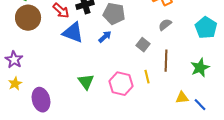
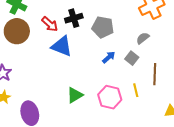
gray semicircle: (165, 25) -> (143, 38), moved
blue arrow: (105, 37) -> (109, 57), moved
green triangle: (86, 82) -> (75, 95), turned 36

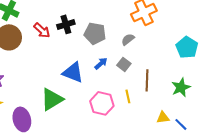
gray semicircle: (143, 38) -> (128, 39), moved
blue triangle: (62, 46) -> (73, 72), moved
green triangle: (75, 95) -> (52, 99), moved, size x1.4

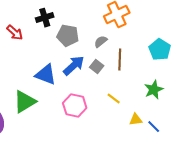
black cross: (66, 24) -> (45, 18), moved
blue arrow: (101, 63) -> (74, 66), size x1.6
brown line: (147, 80) -> (120, 60), moved
yellow line: (128, 96) -> (114, 99), moved, turned -40

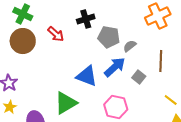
gray semicircle: (101, 42) -> (130, 46), moved
gray square: (97, 67) -> (139, 77), moved
yellow line: (114, 99) -> (171, 100), moved

